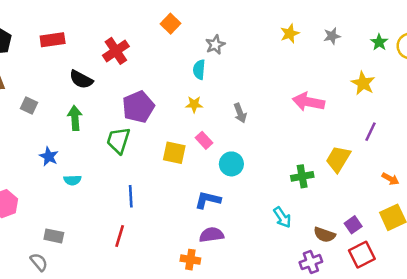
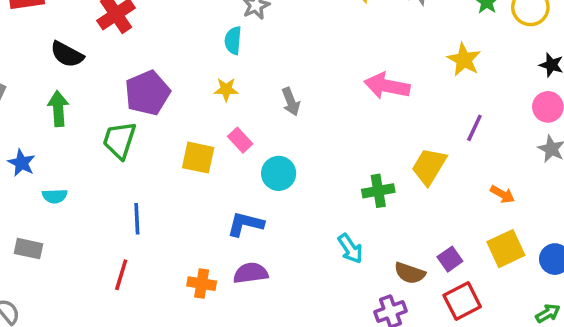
gray rectangle: (54, 236) -> (28, 249), moved
orange cross: (190, 260) -> (202, 284), moved

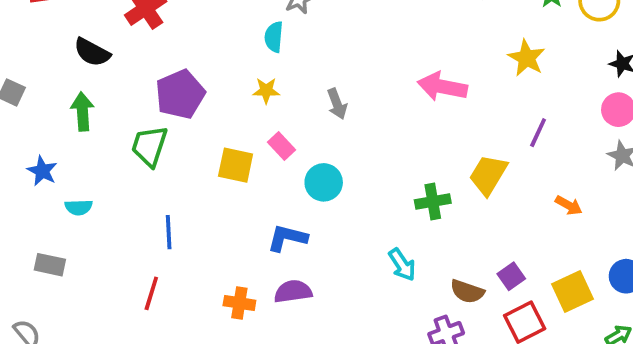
yellow square: (506, 249) -> (572, 291), moved

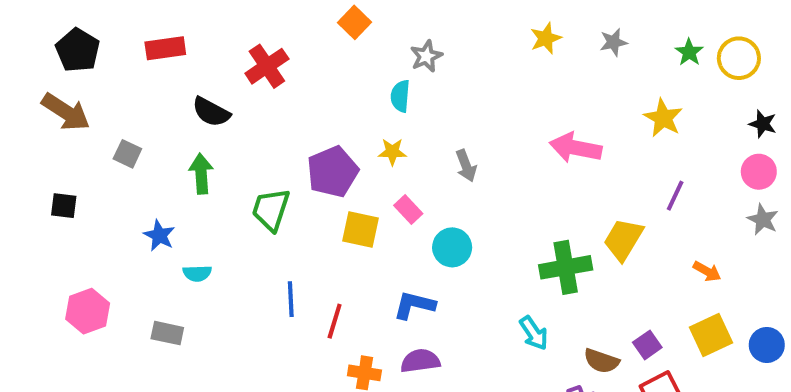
purple pentagon: (180, 94) -> (333, 172), moved
green cross: (433, 202) -> (566, 267), size x1.4
yellow square: (572, 291) -> (711, 335), moved
red line: (151, 293) -> (335, 321), moved

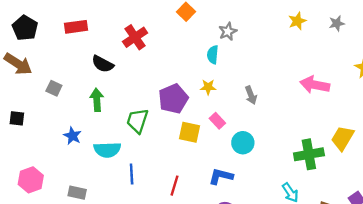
cyan semicircle: (197, 273) -> (107, 150), moved, size x1.6
blue line: (291, 299) -> (132, 174), moved

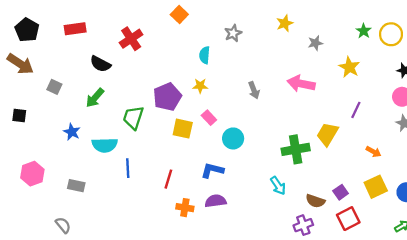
gray star: (337, 23) -> (315, 43), moved
gray star: (228, 31) -> (233, 33), moved
gray arrow: (251, 95) -> (254, 90), moved
green arrow: (97, 100) -> (95, 98), turned -135

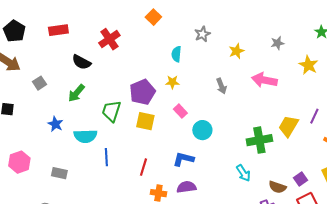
yellow star: (285, 23) -> (236, 51), moved
gray square: (54, 87) -> (39, 83), turned 32
purple line: (356, 110) -> (314, 116), moved
yellow square: (183, 129) -> (145, 121), moved

